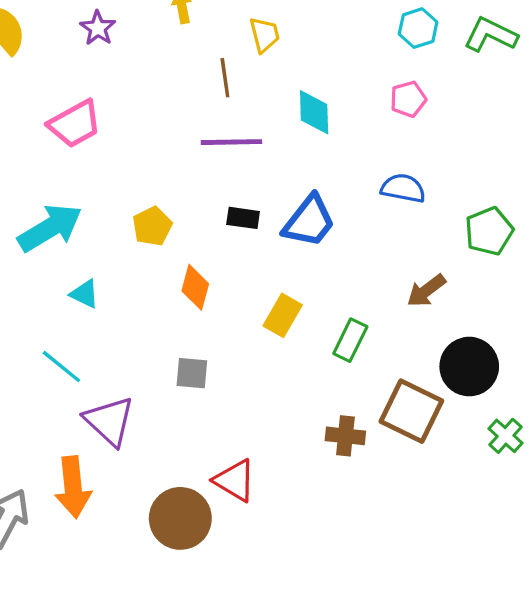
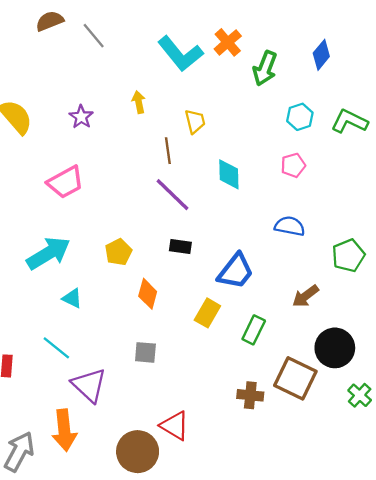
purple line: (231, 142) -> (172, 195), turned 45
blue trapezoid: (309, 221) -> (236, 271), moved

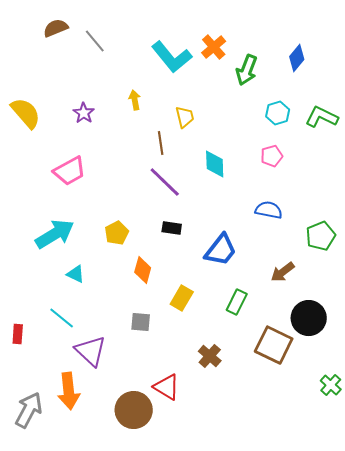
yellow rectangle: (207, 313) -> (182, 298), moved
brown cross: (250, 395) -> (210, 356), moved, turned 35
green cross: (360, 395) -> (331, 385), moved

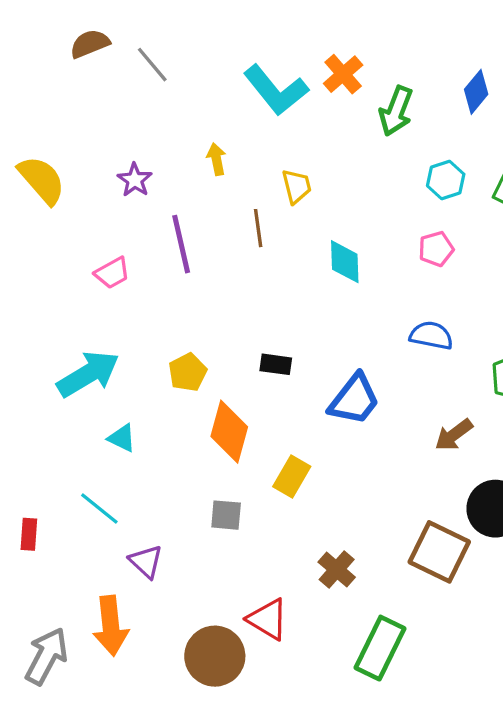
pink trapezoid: (70, 171) -> (112, 273), size x0.7
purple line: (165, 182) -> (181, 244), moved, turned 33
orange diamond: (143, 270) -> (229, 432), size x1.4
green rectangle: (237, 302) -> (380, 648), moved, size x1.5
purple triangle: (91, 351) -> (146, 562), size x0.7

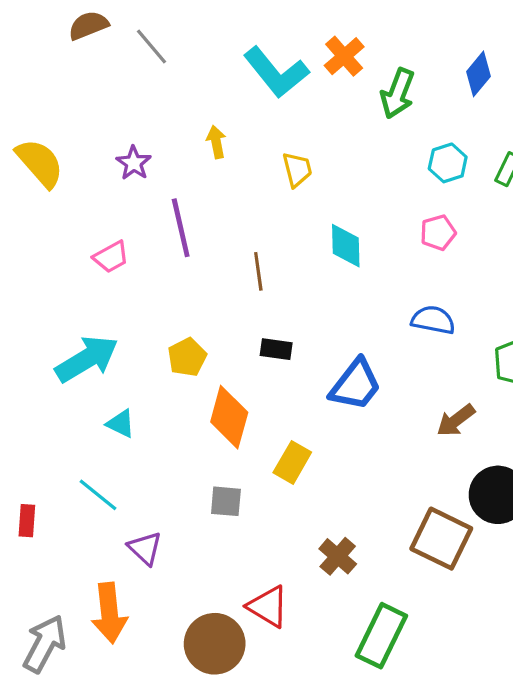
brown line: (258, 228) -> (258, 271), moved

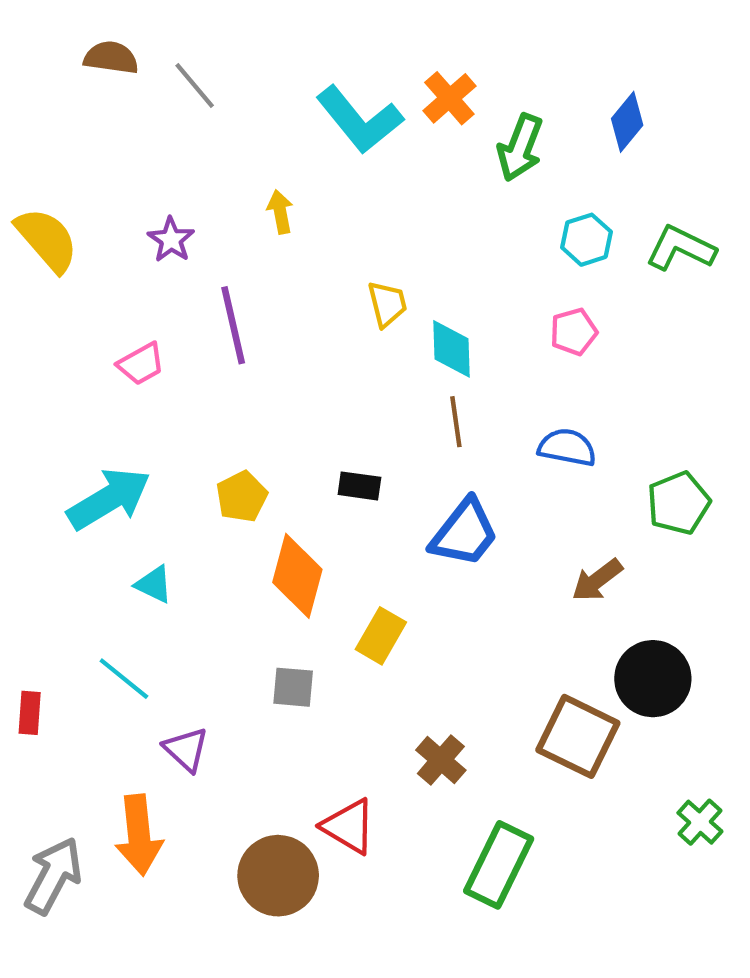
brown semicircle: (88, 25) -> (111, 58), turned 30
yellow trapezoid: (297, 169) -> (387, 304), moved
brown line: (258, 271) -> (456, 422), moved

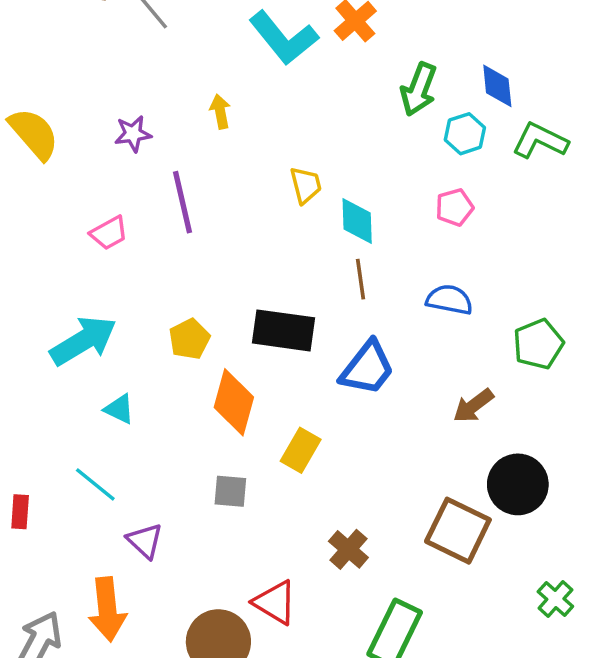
blue diamond: (627, 122) -> (497, 86), moved, turned -45
green arrow: (520, 148) -> (419, 89), moved
purple star: (171, 240) -> (133, 134), turned 30
black rectangle: (359, 486) -> (283, 330), size x1.8

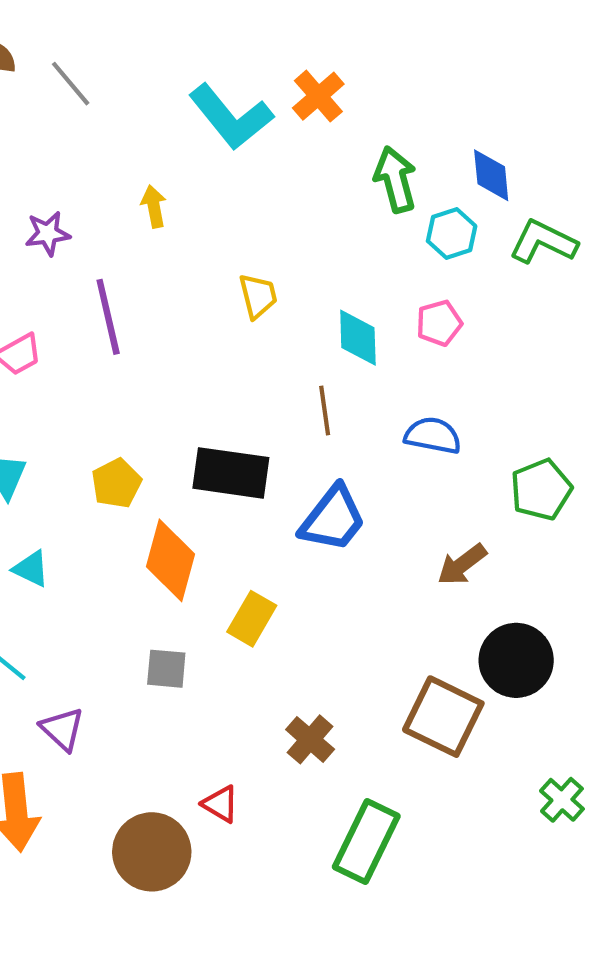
green arrow: (419, 89) -> (395, 179), turned 144
cyan diamond: (357, 221) -> (358, 338), moved
red triangle: (275, 602) -> (220, 804), size x0.7

